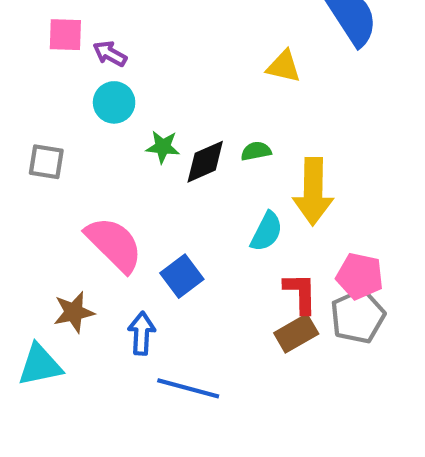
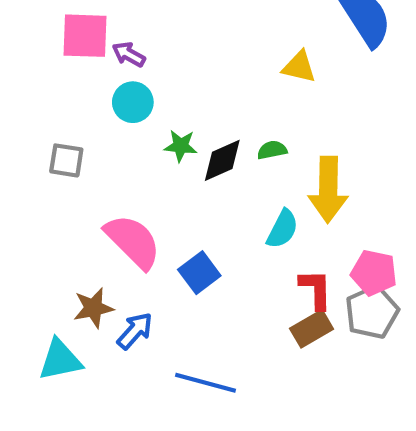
pink square: (65, 35) -> (85, 36), size x1.4
blue arrow: (142, 333) -> (135, 331), moved, turned 39

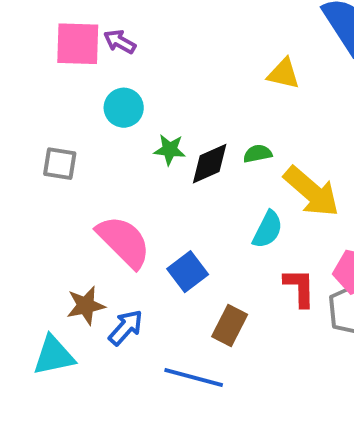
purple arrow: (129, 54) -> (120, 42), moved
yellow arrow: (328, 190) -> (312, 192), turned -50
brown rectangle: (312, 329) -> (230, 326), moved, turned -33

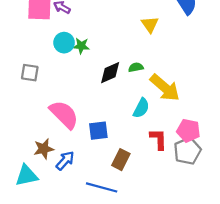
yellow triangle: (284, 74) -> (150, 24), turned 42
green star: (170, 150) -> (81, 46), moved
blue square: (188, 272) -> (98, 131), turned 30

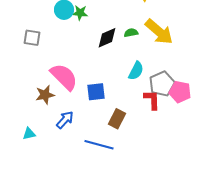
yellow arrow: (165, 88) -> (159, 32), moved
brown star: (44, 149) -> (45, 95), moved
gray pentagon: (187, 151) -> (162, 84), moved
cyan triangle: (27, 176) -> (29, 134), size x0.6

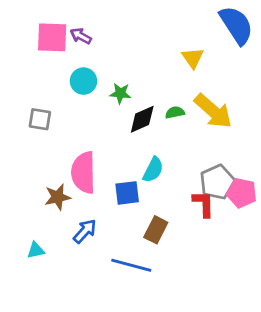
green star: (80, 13) -> (120, 93), moved
cyan semicircle: (136, 71) -> (153, 170), moved
pink semicircle: (64, 77) -> (83, 172), turned -136

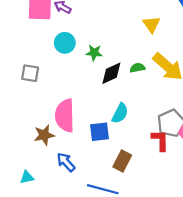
blue arrow: (85, 231) -> (66, 162), turned -84

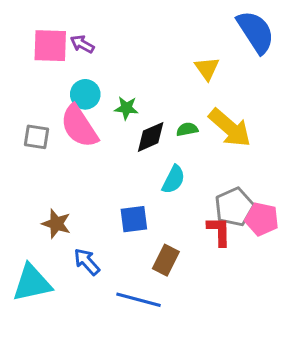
cyan semicircle: (120, 113) -> (173, 180), moved
pink semicircle: (65, 115) -> (79, 126), moved, turned -32
brown star: (44, 135) -> (56, 224), turned 30
cyan triangle: (27, 177) -> (32, 283), size x2.0

